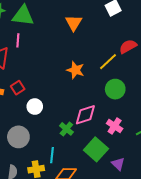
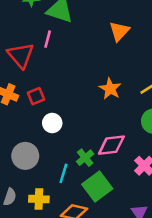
green square: (96, 149) -> (97, 186), moved
cyan line: (52, 155) -> (63, 173), moved

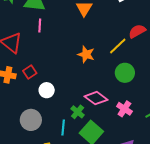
pink line: (48, 39) -> (40, 25), moved
pink diamond: (111, 145) -> (96, 98), turned 55

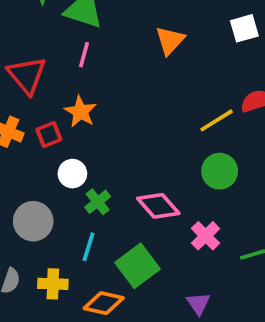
orange star: (86, 54) -> (80, 112), moved
green cross: (78, 112) -> (98, 202), moved

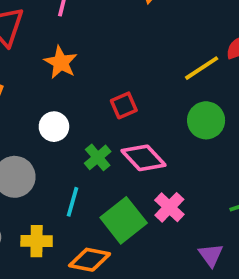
red square: (49, 135) -> (124, 105), moved
green cross: (98, 202) -> (98, 157), moved
pink cross: (206, 236) -> (169, 207), moved
purple triangle: (198, 303) -> (211, 255), moved

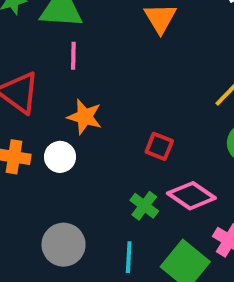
red square: (124, 105) -> (159, 146), turned -32
white circle: (54, 127) -> (60, 157), moved

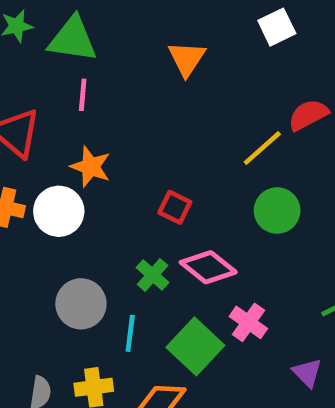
white circle: (60, 157) -> (59, 211), size x1.4
gray circle: (64, 245) -> (81, 304), moved

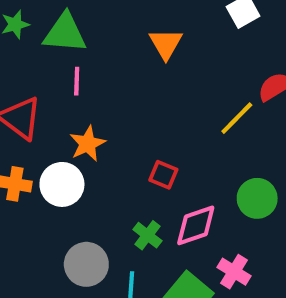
orange star: (91, 167) -> (87, 144), turned 30
green circle: (277, 211) -> (257, 198), moved
pink diamond: (208, 267) -> (196, 225), turned -54

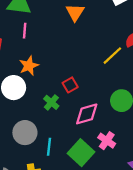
red square: (163, 175) -> (70, 85), turned 35
green cross: (148, 235) -> (51, 102), moved

